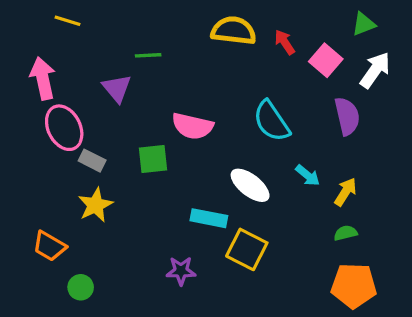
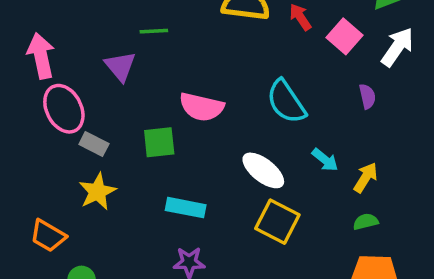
purple semicircle: (347, 116) -> (367, 96), size x0.6
cyan rectangle: (209, 218) -> (186, 208), moved
yellow square: (247, 249) -> (277, 222), moved

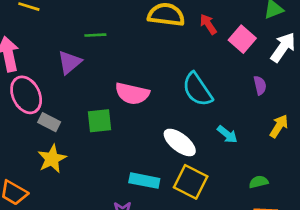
purple triangle: (120, 66) -> (70, 62), turned 30
yellow arrow: (366, 178) -> (279, 126), moved
cyan rectangle: (186, 208) -> (144, 181), moved

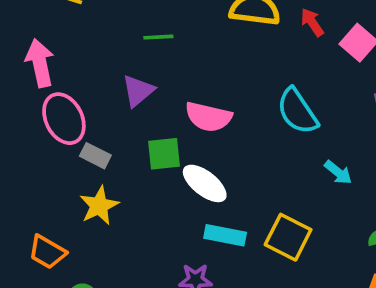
purple triangle: (70, 62) -> (138, 91), moved
white ellipse: (180, 142) -> (205, 183), moved

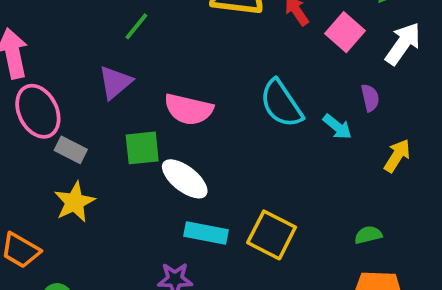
green line: (158, 37) -> (136, 26), turned -48
cyan arrow: (338, 172) -> (337, 127), moved

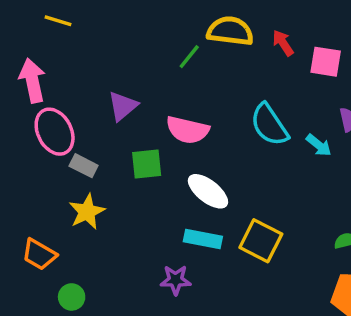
green line: (136, 26) -> (189, 57), moved
pink square: (345, 32) -> (326, 62), turned -32
white ellipse: (185, 179) -> (208, 191), moved

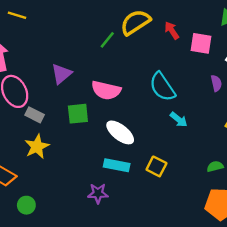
yellow semicircle: (230, 31) -> (135, 22), turned -40
cyan arrow: (319, 145) -> (179, 120), moved
yellow square: (261, 241) -> (156, 166), size x0.7

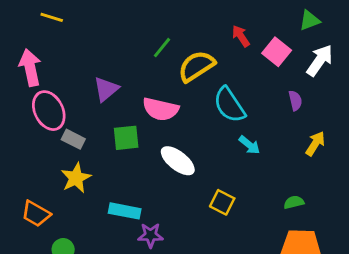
yellow semicircle: (135, 22) -> (196, 66), moved
pink square: (201, 43) -> (277, 52), turned 30
cyan rectangle: (117, 165) -> (125, 211), moved

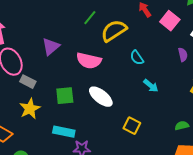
cyan semicircle: (229, 105) -> (137, 58), size x0.6
green square: (126, 138) -> (65, 96), moved

